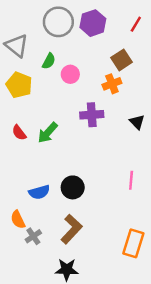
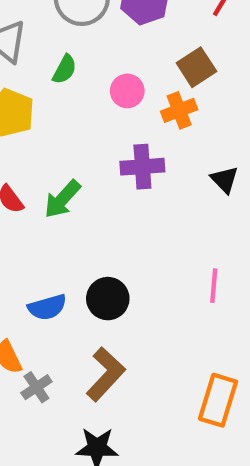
pink circle: (70, 74) -> (127, 91), moved

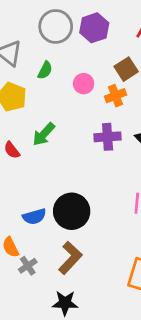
purple cross: (142, 167) -> (108, 137), moved
green arrow: (62, 199) -> (44, 134), moved
black circle: (108, 299) -> (72, 211), size x1.4

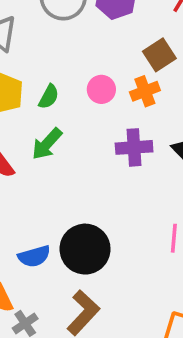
green semicircle: (45, 70) -> (49, 97), moved
pink circle: (84, 84) -> (101, 89), moved

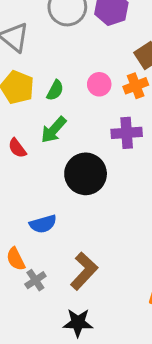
black circle: (85, 249) -> (86, 174), moved

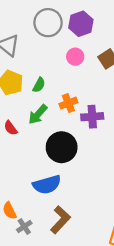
pink circle: (99, 84) -> (75, 57), moved
orange cross: (136, 86) -> (68, 103), moved
blue semicircle: (43, 224) -> (47, 185), moved, size x1.4

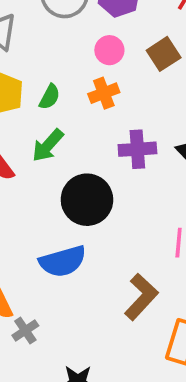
orange cross: (68, 103) -> (104, 93), moved
brown L-shape: (60, 220) -> (141, 297), moved

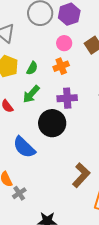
purple cross: (137, 149) -> (67, 98), moved
blue semicircle: (63, 261) -> (24, 147), moved, turned 60

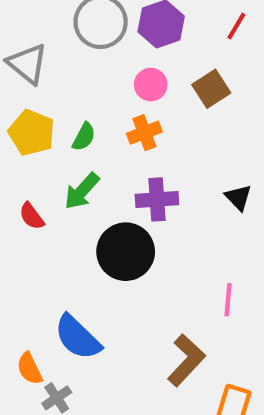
blue semicircle: (24, 147) -> (78, 337), moved

